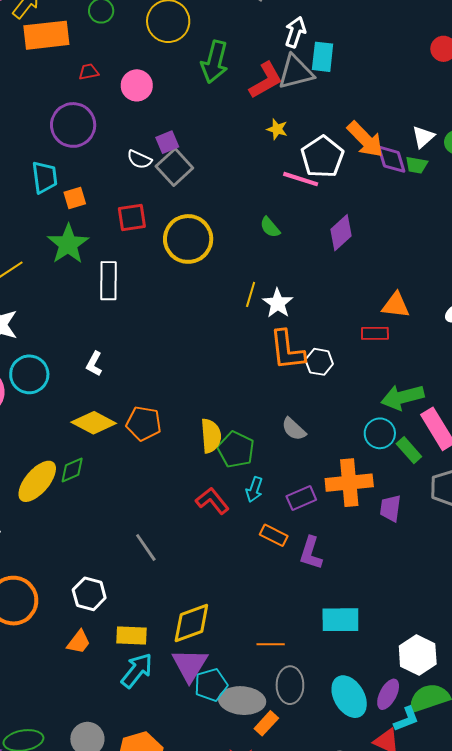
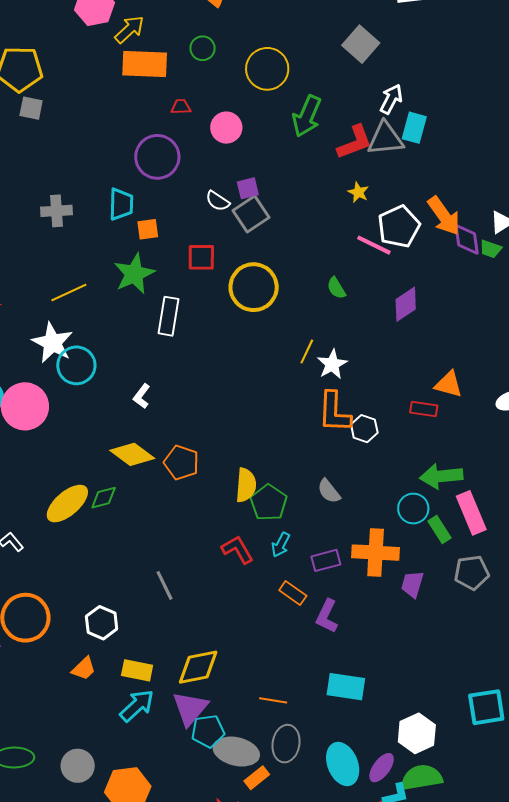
cyan circle: (29, 374) -> (76, 365), moved

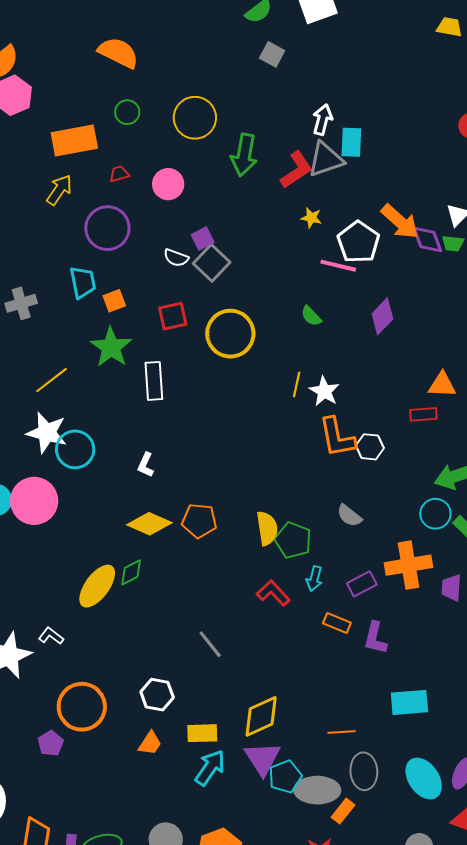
yellow arrow: (129, 30) -> (59, 190), moved
gray square: (361, 44) -> (272, 54), moved, size x0.7

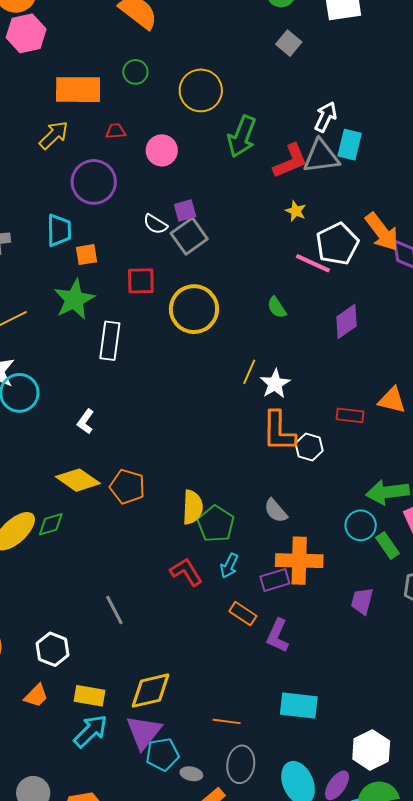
red rectangle: (423, 414) -> (350, 415), moved
orange cross: (408, 565) -> (299, 561), moved
gray ellipse: (317, 790) -> (191, 774), size x0.5

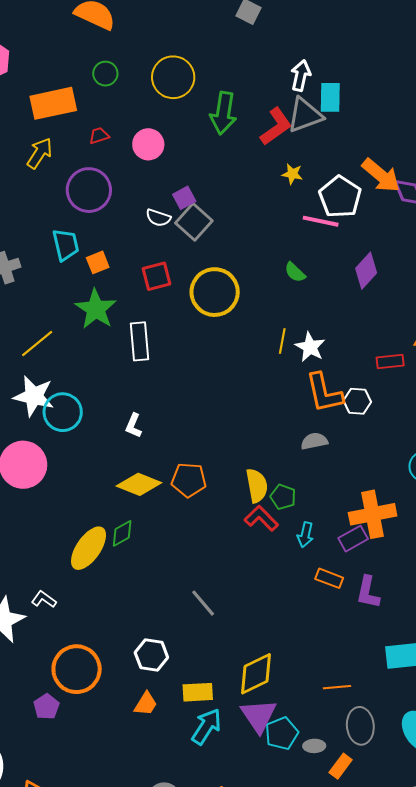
gray semicircle: (276, 511) -> (314, 441), moved, turned 132
green pentagon: (216, 524) -> (283, 497), size x0.7
red L-shape: (186, 572) -> (261, 518), moved

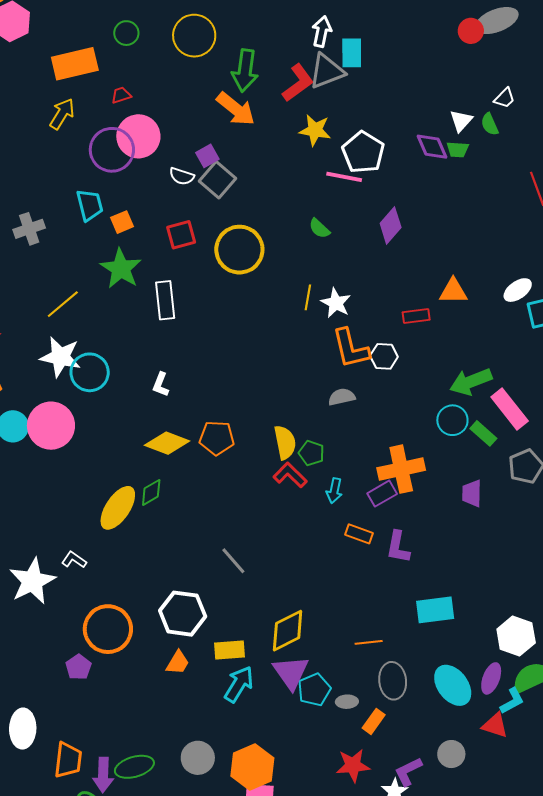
pink circle: (148, 144) -> (138, 136), moved, size x1.4
yellow star: (292, 174) -> (315, 130), size x1.5
orange arrow: (381, 175) -> (236, 109), moved
white hexagon: (151, 655) -> (183, 614), size x1.4

